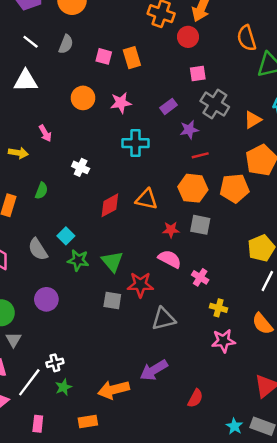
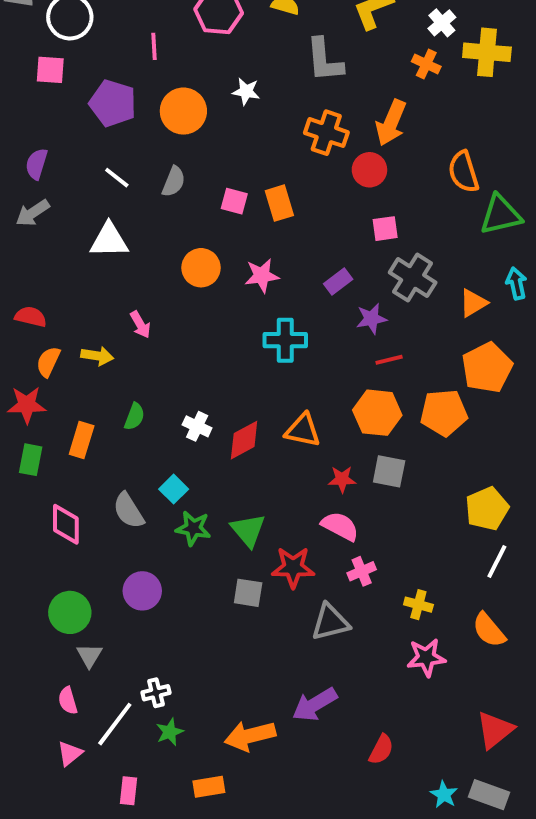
white cross: (81, 167) -> (197, 426), moved
pink cross: (200, 277) -> (362, 571), moved, turned 35

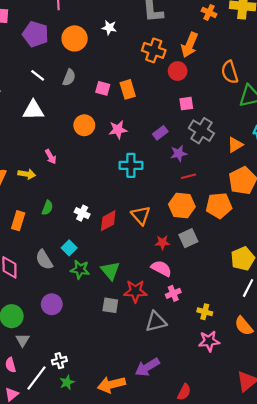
orange triangle: (303, 430) -> (141, 215), turned 36
gray square: (389, 471) -> (188, 238), turned -36

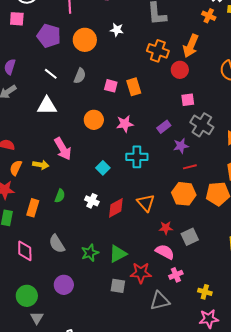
pink arrow: (51, 157) -> (63, 149), size x1.6
gray square: (188, 238) -> (190, 237), moved
cyan square: (69, 248) -> (103, 168), moved
green star: (80, 270) -> (90, 253), turned -30
green triangle: (110, 271) -> (118, 254), turned 42

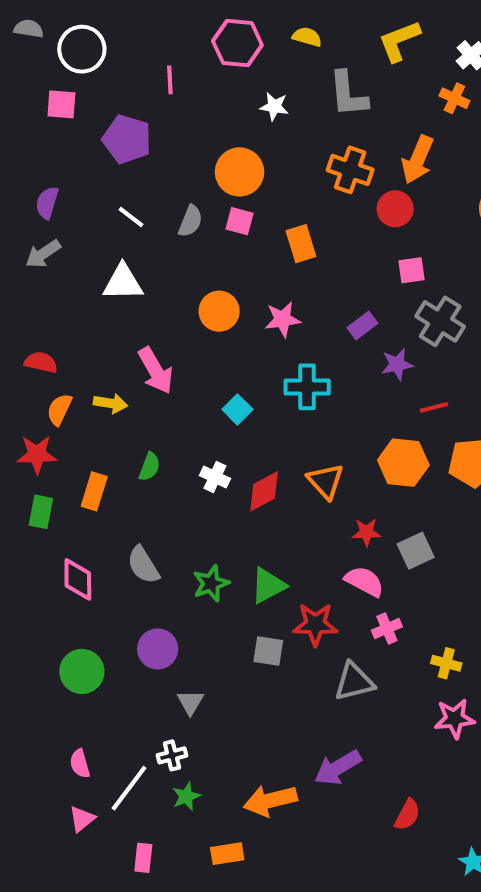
white star: (117, 30) -> (274, 106), moved
orange circle: (85, 40) -> (240, 172), moved
pink square: (111, 86) -> (240, 221), moved
red line: (190, 167) -> (434, 407), moved
gray triangle: (37, 318) -> (190, 702), moved

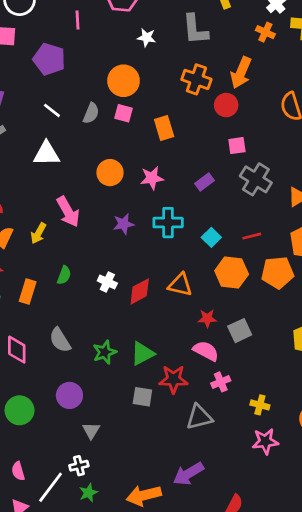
purple star: (397, 364) -> (124, 224), moved
yellow arrow: (111, 403) -> (38, 233), turned 110
cyan square: (237, 409) -> (211, 237), moved
orange triangle: (325, 481) -> (180, 285), turned -35

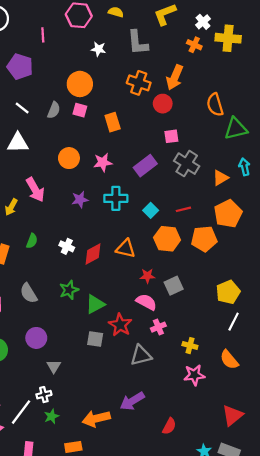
purple rectangle: (205, 182) -> (145, 166), size x1.5
green star: (105, 352) -> (69, 290), moved
red star: (173, 379) -> (120, 325), turned 30

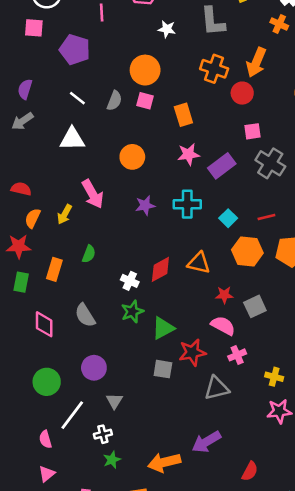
pink star: (103, 162) -> (189, 154), moved
white cross: (67, 246) -> (130, 281), moved
red star: (120, 325) -> (192, 352), turned 30
white line: (21, 412) -> (72, 415), moved

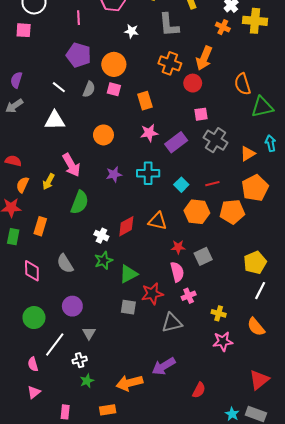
purple pentagon: (75, 50) -> (79, 55), moved
green semicircle: (89, 254) -> (80, 202), moved, size x1.6
pink semicircle: (223, 326) -> (177, 272), turned 48

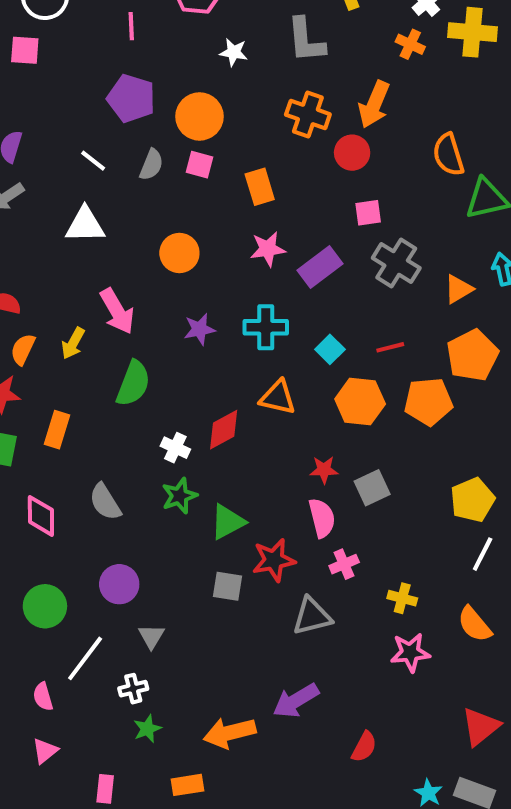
orange triangle: (157, 221) -> (278, 397), moved

